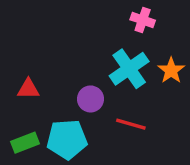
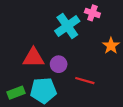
cyan cross: (129, 69) -> (67, 26), moved
red triangle: (28, 89) -> (33, 58), moved, size x1.5

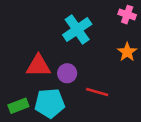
pink cross: (92, 13) -> (127, 15), moved

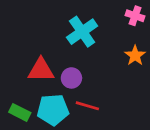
red line: (97, 92) -> (87, 106), moved
green rectangle: (18, 106) -> (20, 112), turned 48

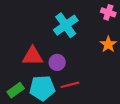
red line: (87, 106) -> (70, 85), turned -30
green rectangle: (20, 112) -> (16, 90), turned -63

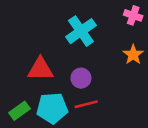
purple circle: (57, 62) -> (81, 78), moved

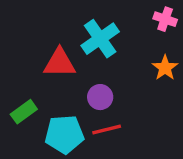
red triangle: (40, 69) -> (60, 63), moved
green rectangle: (20, 111) -> (24, 112), moved

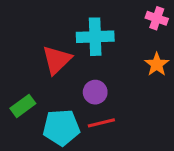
cyan cross: (100, 39) -> (95, 37), turned 33
red triangle: (60, 63) -> (57, 60), turned -44

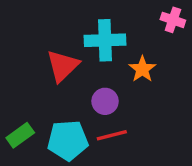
orange star: (157, 64) -> (142, 69), moved
green rectangle: (23, 106) -> (20, 135), moved

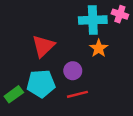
cyan cross: (105, 40) -> (93, 20), moved
cyan pentagon: (68, 140) -> (41, 84), moved

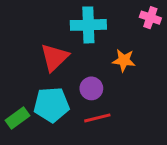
cyan cross: (93, 20) -> (88, 25), moved
orange star: (99, 48) -> (124, 60), turned -30

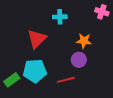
cyan cross: (88, 25) -> (60, 17), size x0.6
purple circle: (91, 88) -> (79, 60), moved

